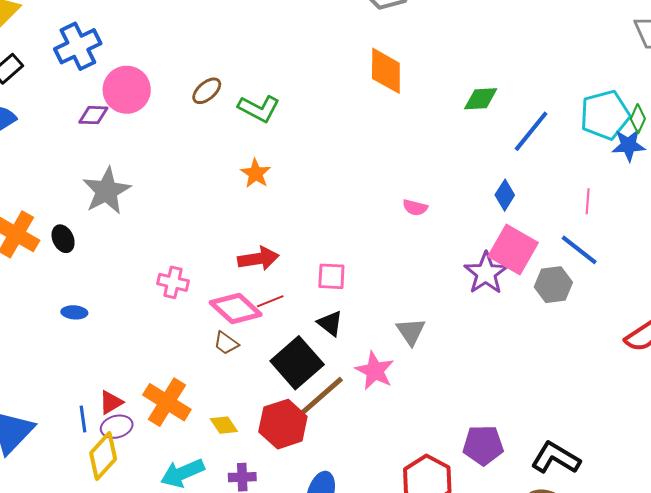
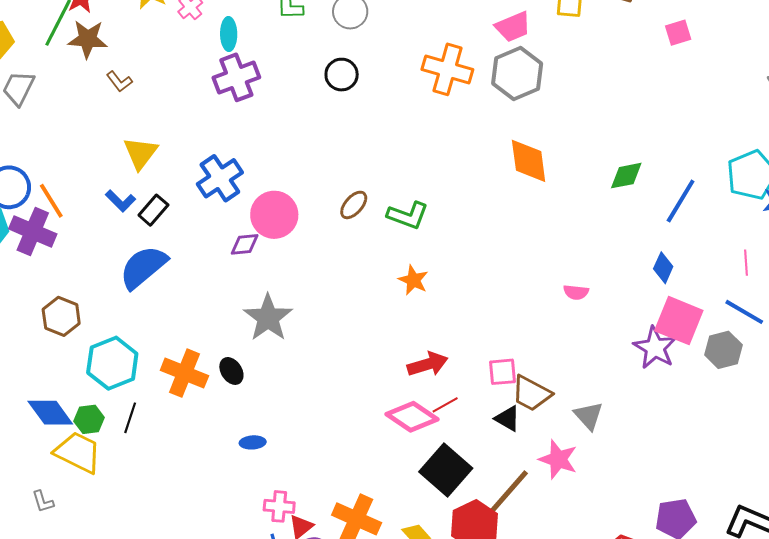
pink cross: (173, 282) -> (279, 506), moved
brown trapezoid: (226, 343) -> (531, 393), moved, size x1.6
black square: (297, 363) -> (446, 470), moved

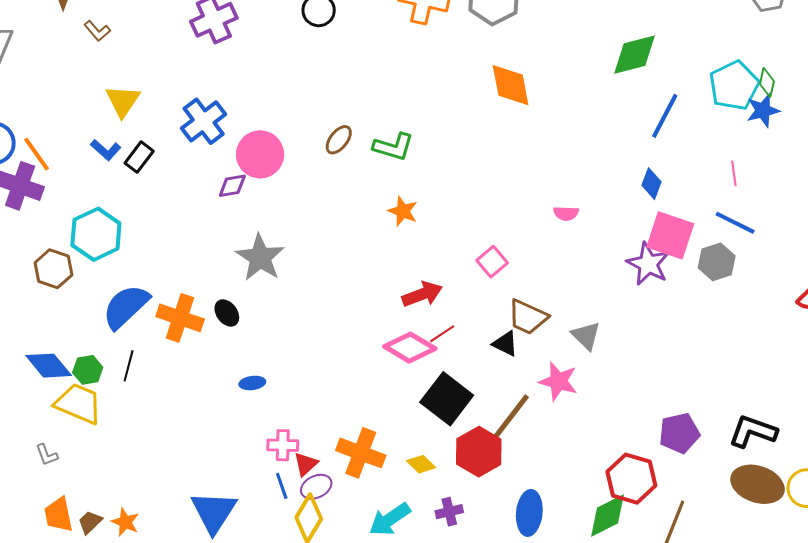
green diamond: (626, 176) -> (634, 55), moved, size x1.4
blue semicircle: (143, 267) -> (126, 307), moved
cyan hexagon: (112, 363) -> (96, 234), moved
pink square: (503, 372) -> (492, 262), moved, turned -32

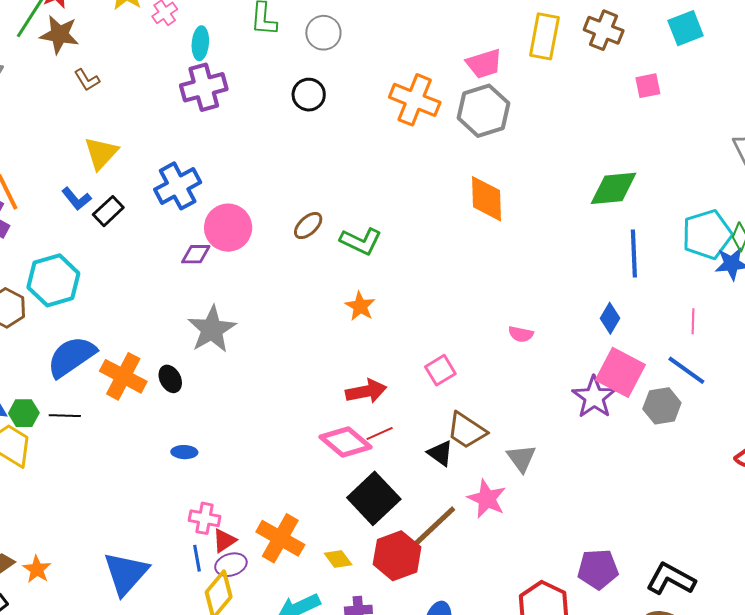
blue line: (665, 116) -> (634, 254), turned -39
black line: (129, 366) -> (65, 416), turned 68

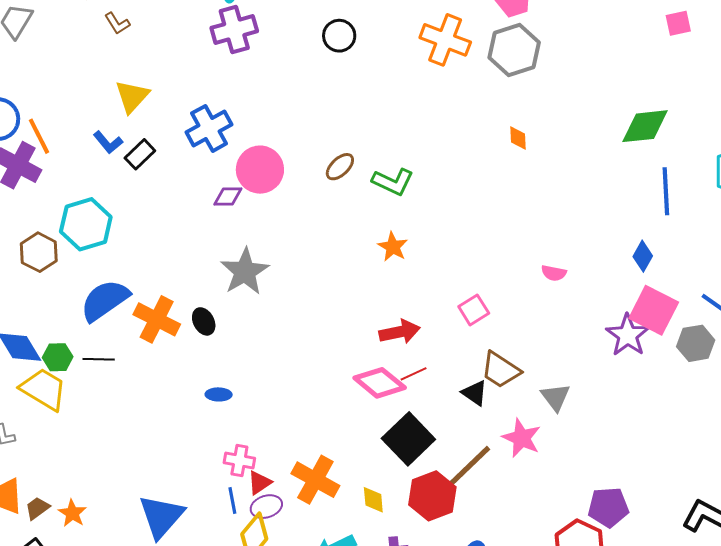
orange diamond: (486, 199) -> (518, 138), size x0.5
yellow diamond: (338, 559) -> (373, 500), turned 32
purple pentagon: (598, 569) -> (608, 507), moved

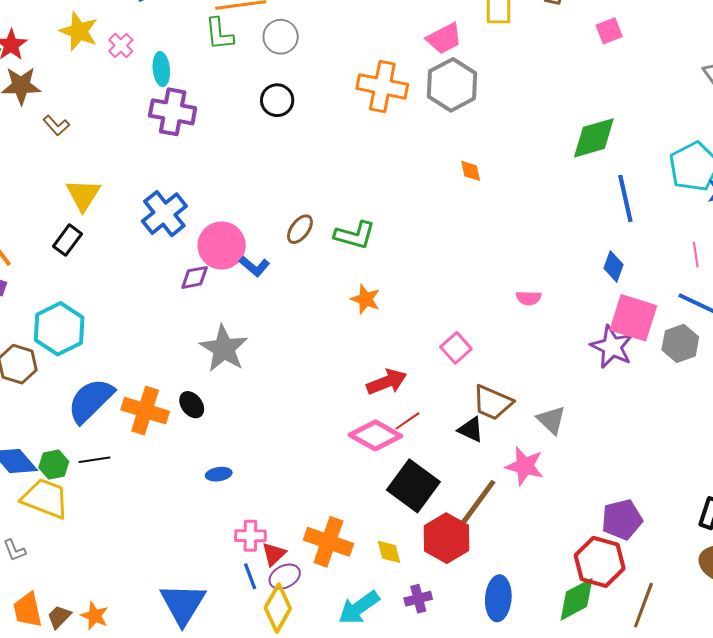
purple cross: (234, 30) -> (173, 112), turned 36
blue L-shape: (108, 142) -> (254, 266), moved
black rectangle: (140, 154) -> (68, 240), moved

